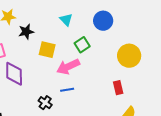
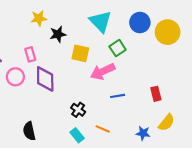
cyan triangle: (66, 20) -> (101, 21), size x1.6
yellow circle: (129, 56) -> (168, 32), moved
blue line: (67, 90) -> (118, 96), moved

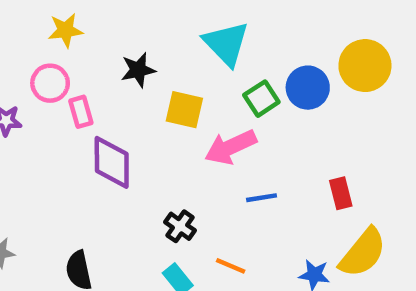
yellow star: (39, 18) -> (65, 30), moved
blue circle: (140, 23) -> (308, 88), moved
pink circle: (15, 77) -> (50, 83), moved
yellow semicircle: (166, 123) -> (363, 253), size x1.4

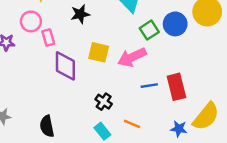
yellow square: (184, 110) -> (99, 52), moved
red rectangle: (341, 193) -> (176, 87), moved, size x1.5

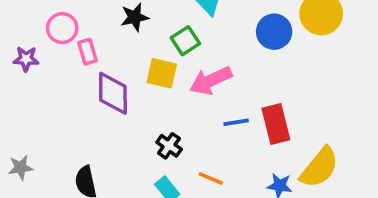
green square: (149, 30) -> (185, 41), moved

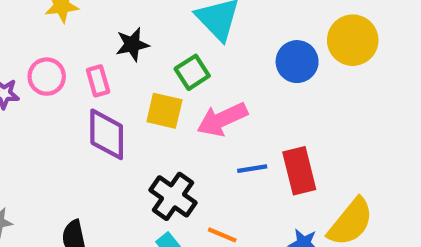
pink circle: (62, 28) -> (47, 77), moved
pink rectangle: (88, 52) -> (98, 81), moved
black cross: (169, 146) -> (173, 196), size x1.5

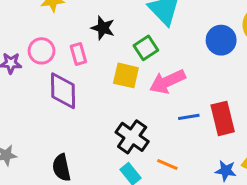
black star: (132, 44) -> (103, 28), turned 30
purple diamond: (107, 134) -> (63, 91), moved

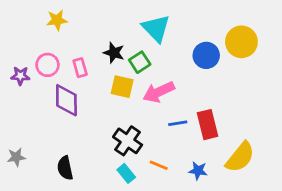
black star: (103, 28) -> (114, 53), moved
blue star: (226, 171) -> (198, 171), moved

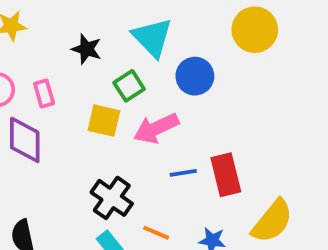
yellow circle: (241, 42) -> (255, 30), moved
black star: (114, 53) -> (87, 49), moved
blue circle: (206, 55) -> (195, 76), moved

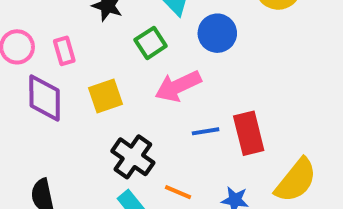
yellow square: (104, 121) -> (105, 96), moved, turned -32

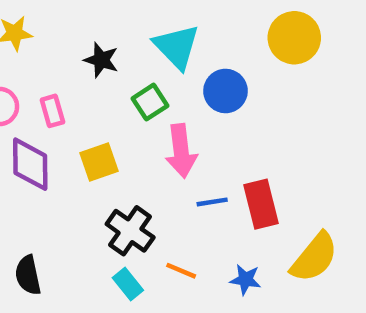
pink arrow: (178, 86) -> (181, 151), turned -72

